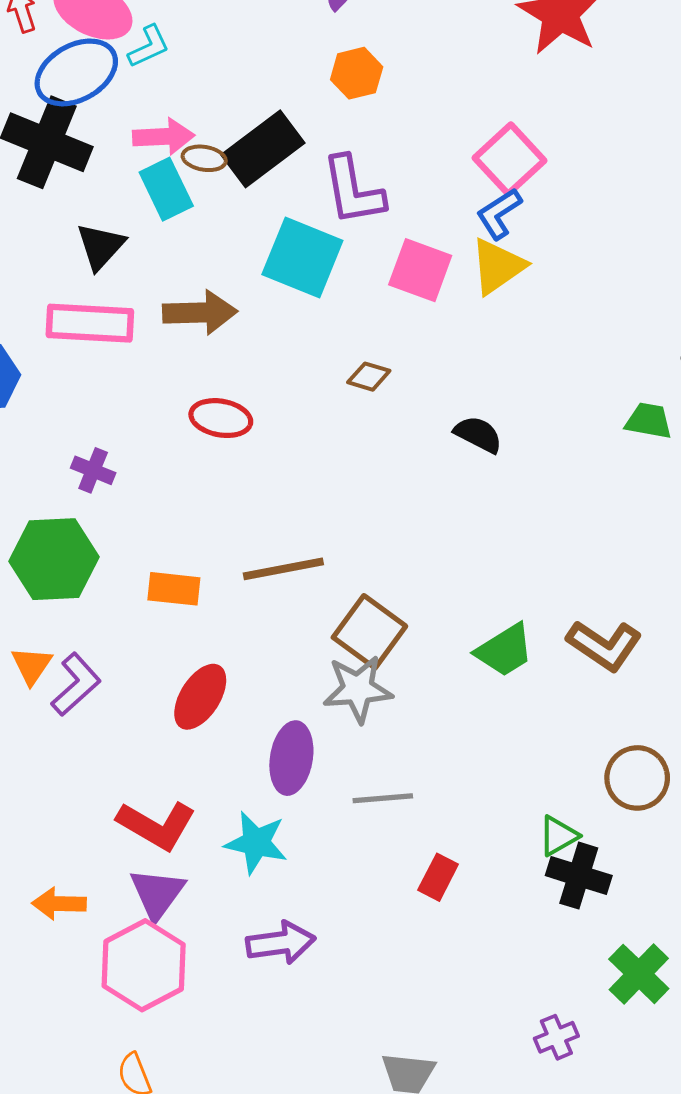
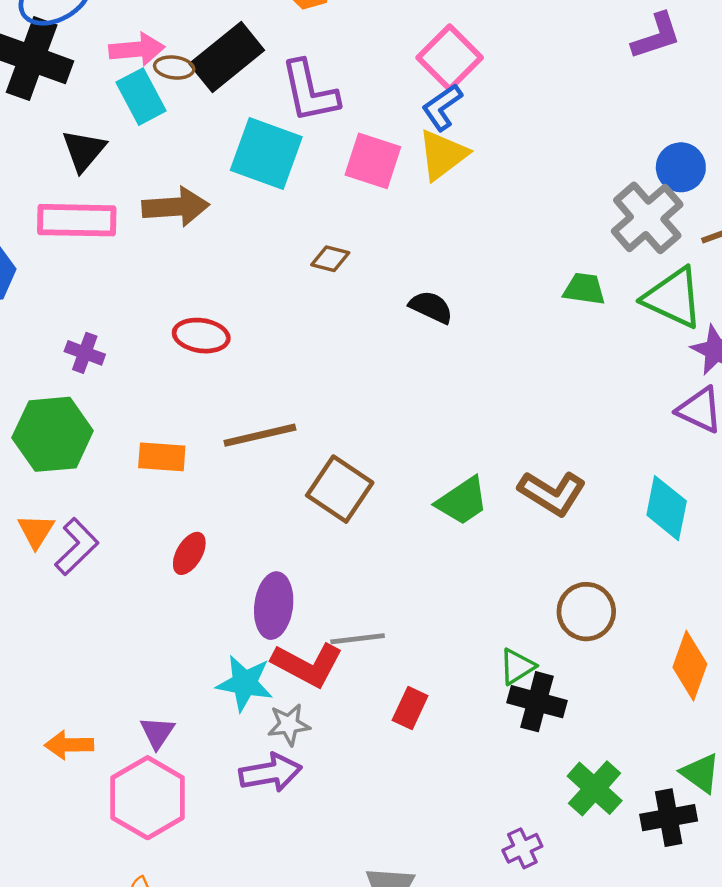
red ellipse: (221, 418) -> (201, 336), moved
gray star: (358, 689) -> (289, 725), moved, size x0.7
red ellipse: (200, 697) -> (189, 553), size x0.7
red L-shape: (157, 825) -> (307, 665), moved
purple triangle: (157, 894) -> (157, 732), size x0.7

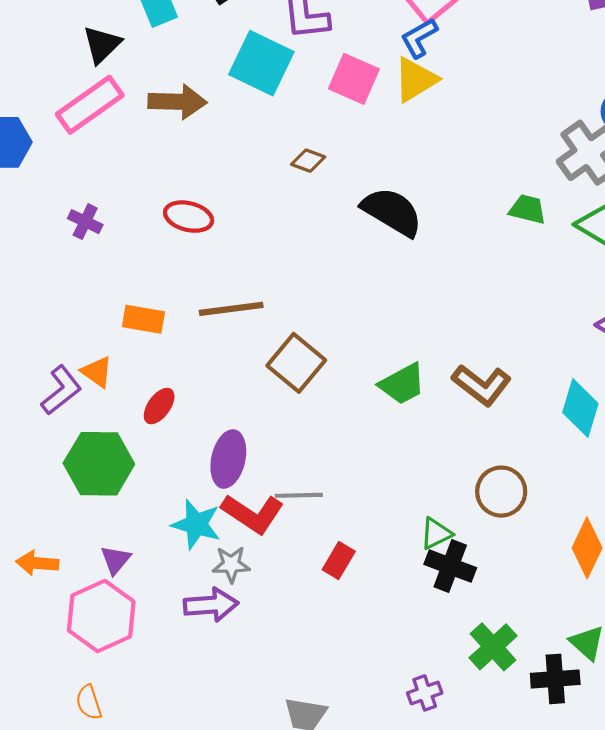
pink rectangle: (77, 220) -> (90, 105), turned -42
black semicircle: (431, 307) -> (392, 212), size x1.6
green hexagon: (53, 434) -> (99, 464), moved
orange triangle: (36, 531) -> (97, 372), moved, turned -32

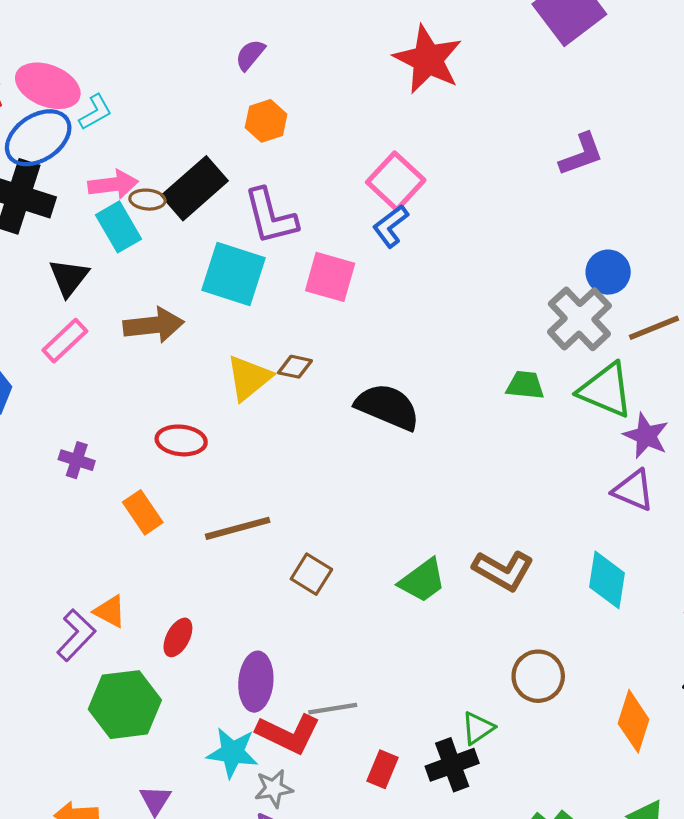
yellow triangle: (415, 80) -> (249, 378), moved
pink rectangle: (90, 105) -> (65, 341), size x0.7
orange rectangle: (143, 319) -> (143, 512), moved, turned 54
brown square: (296, 363) -> (311, 574), size x0.7
black cross: (450, 566) -> (452, 765), moved, turned -33

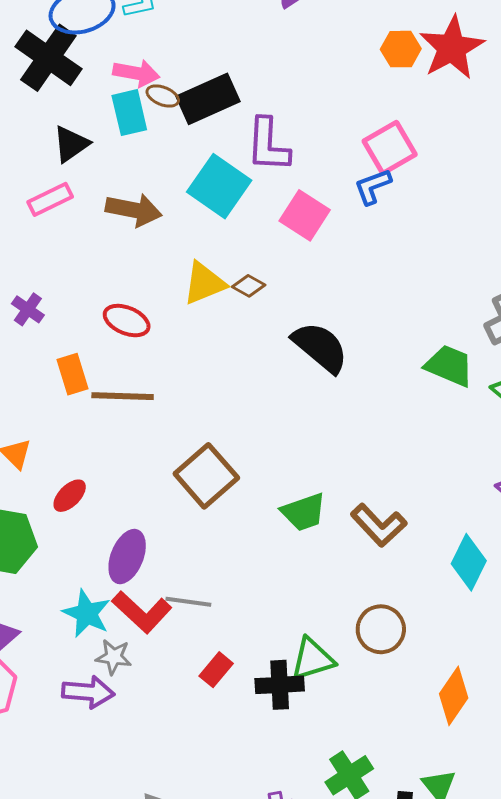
orange hexagon: (266, 121) -> (401, 49), moved
green trapezoid: (525, 385) -> (449, 366), size x1.4
brown line: (238, 528) -> (123, 396), moved
brown square: (311, 574) -> (206, 476), size x1.6
green triangle: (478, 728) -> (313, 659), size x1.4

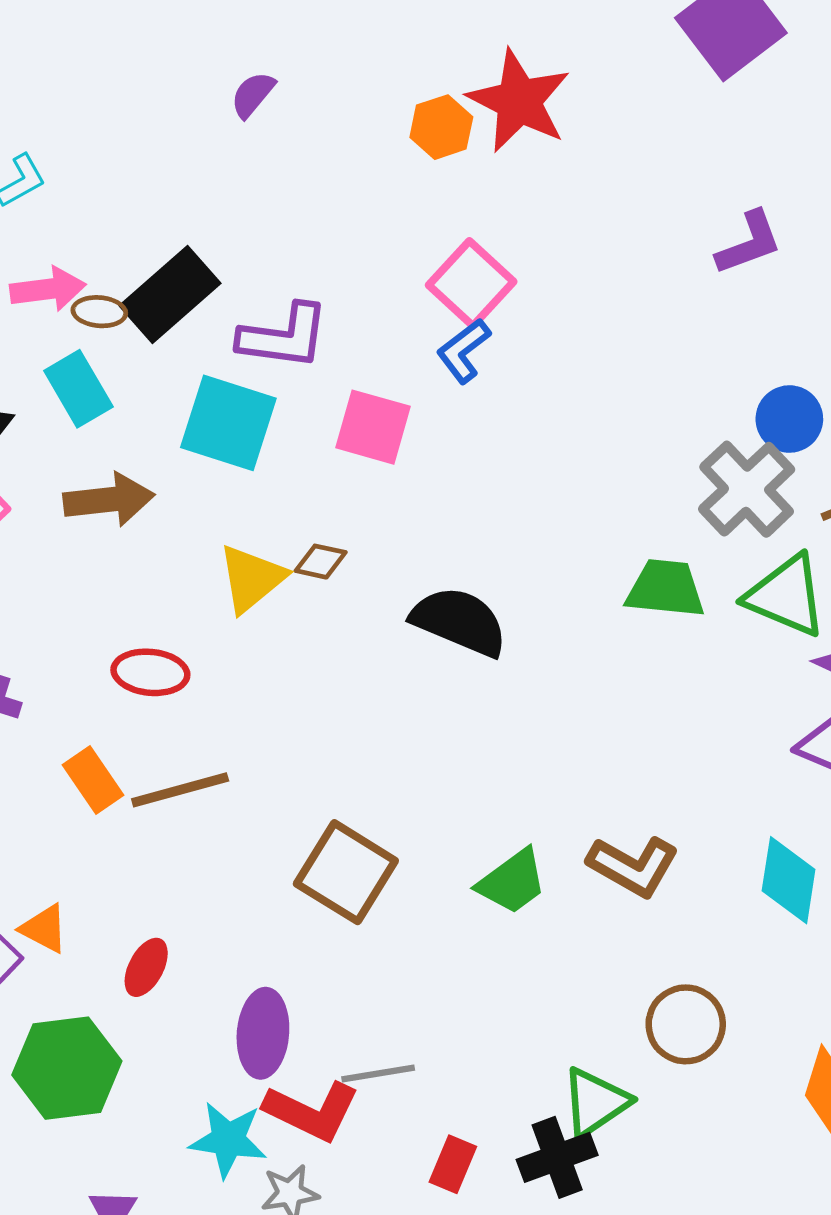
cyan rectangle: (129, 113) -> (78, 389), moved
purple L-shape: (268, 145) -> (284, 337), turned -68

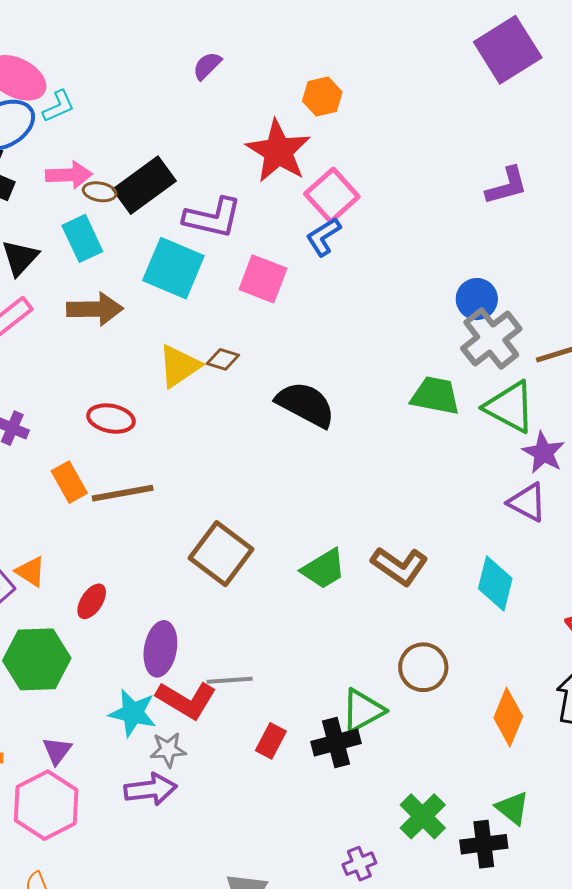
red star: (519, 101) -> (278, 151), moved
blue circle: (789, 419) -> (477, 299), moved

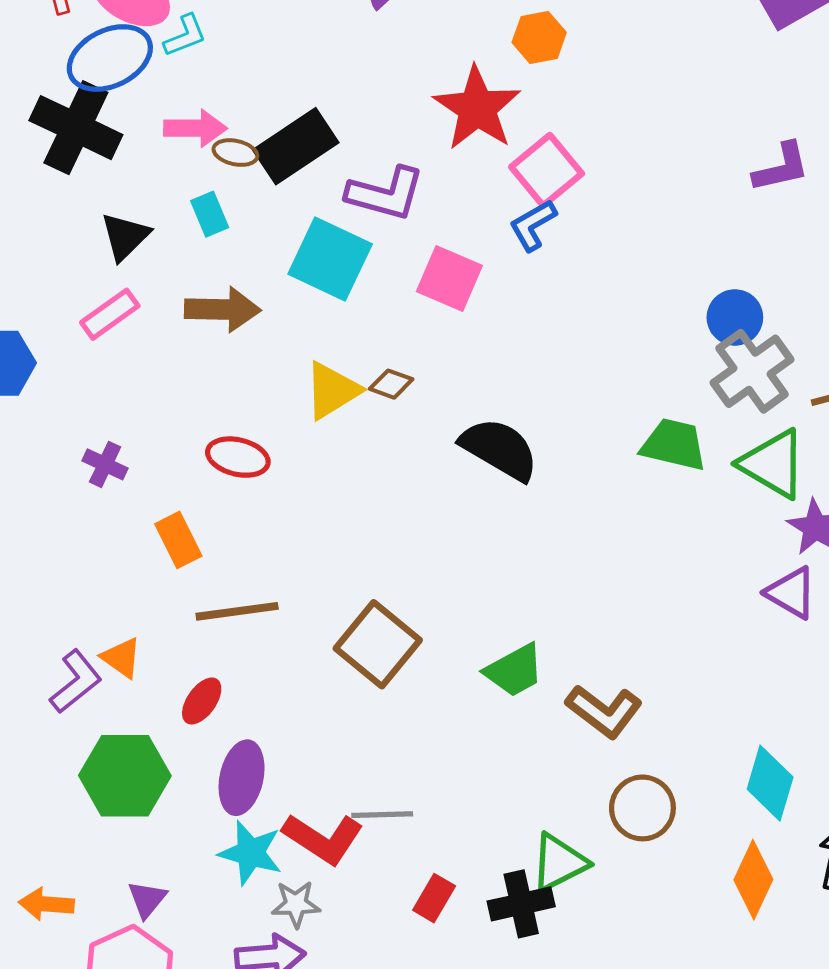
cyan rectangle: (82, 238) -> (210, 214), size x0.7
brown line: (123, 493) -> (237, 611), moved
brown L-shape: (400, 566) -> (604, 711), moved
cyan diamond: (495, 584) -> (770, 783), moved
purple ellipse: (160, 649) -> (242, 778), moved

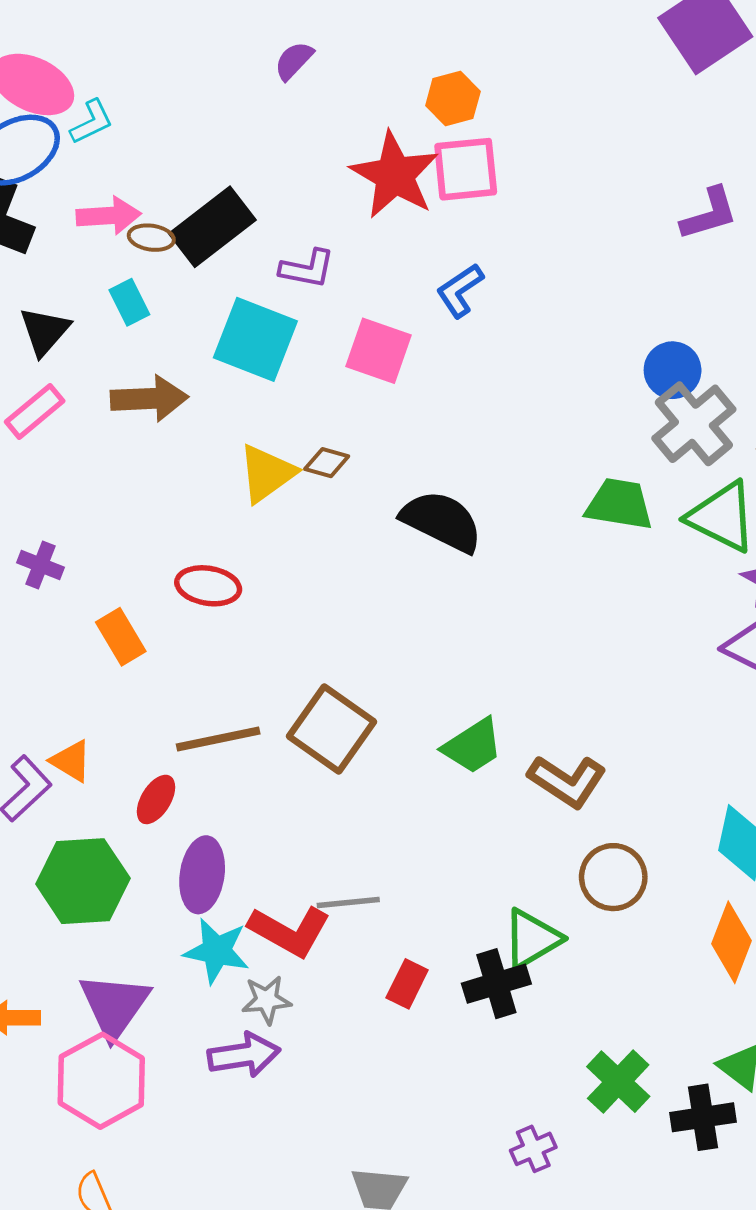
pink square: (547, 170) -> (466, 169), moved, turned 38
purple L-shape: (385, 194) -> (307, 269), size x0.7
red ellipse: (238, 457) -> (208, 586), moved
brown line: (237, 611) -> (218, 739), moved
purple triangle: (147, 899) -> (114, 1006), size x1.8

